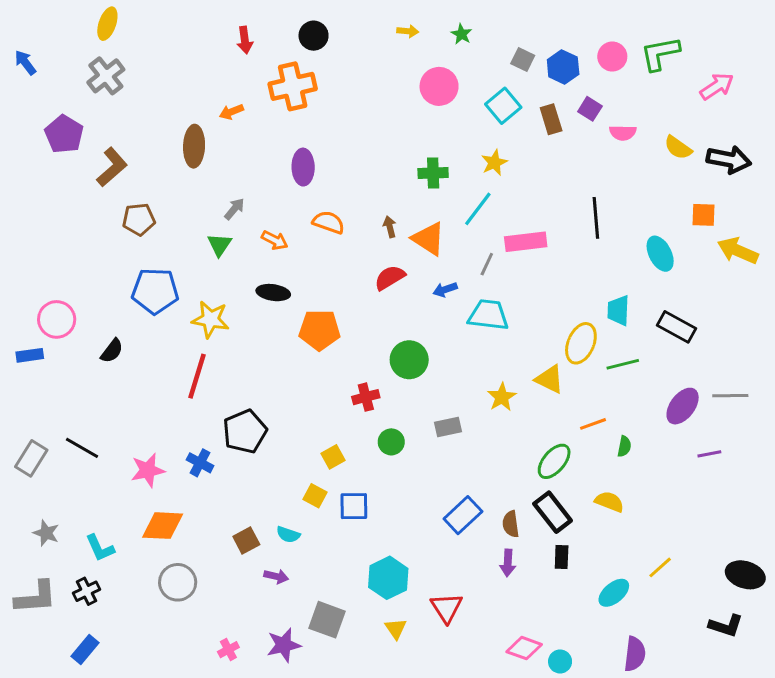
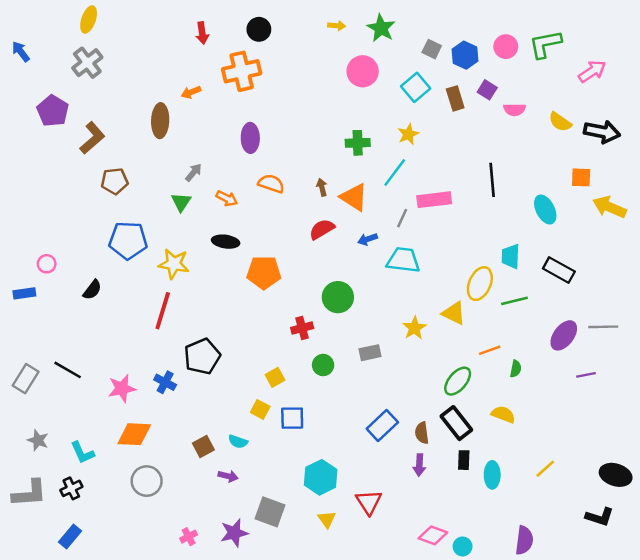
green star: (461, 34) -> (381, 28), size x1.6
pink circle: (57, 319) -> (47, 264), size x0.6
cyan ellipse: (614, 593) -> (492, 475), moved, turned -50

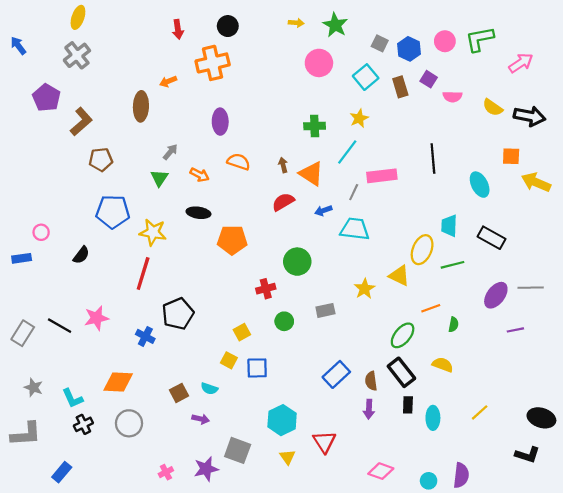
pink star: (122, 388) -> (96, 318), moved
black cross: (71, 488) -> (83, 424), moved
cyan circle: (463, 546) -> (429, 481), moved

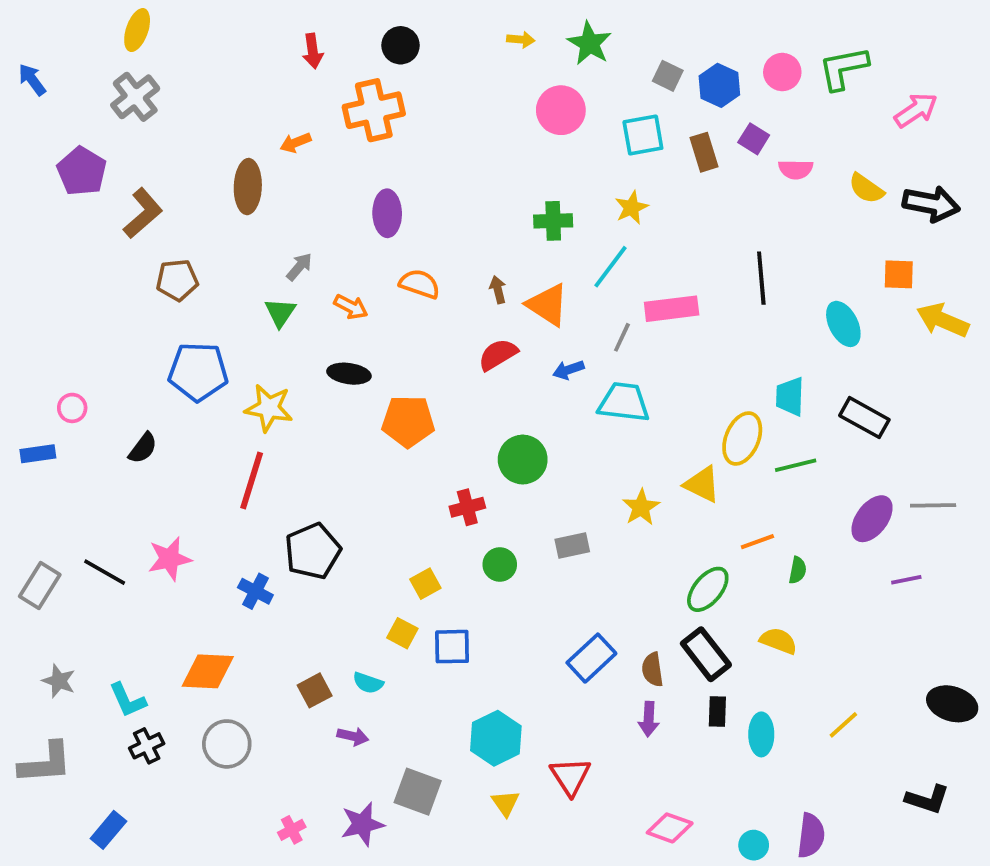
cyan square: (366, 77) -> (643, 135), turned 30
black ellipse: (541, 418) -> (952, 704), moved

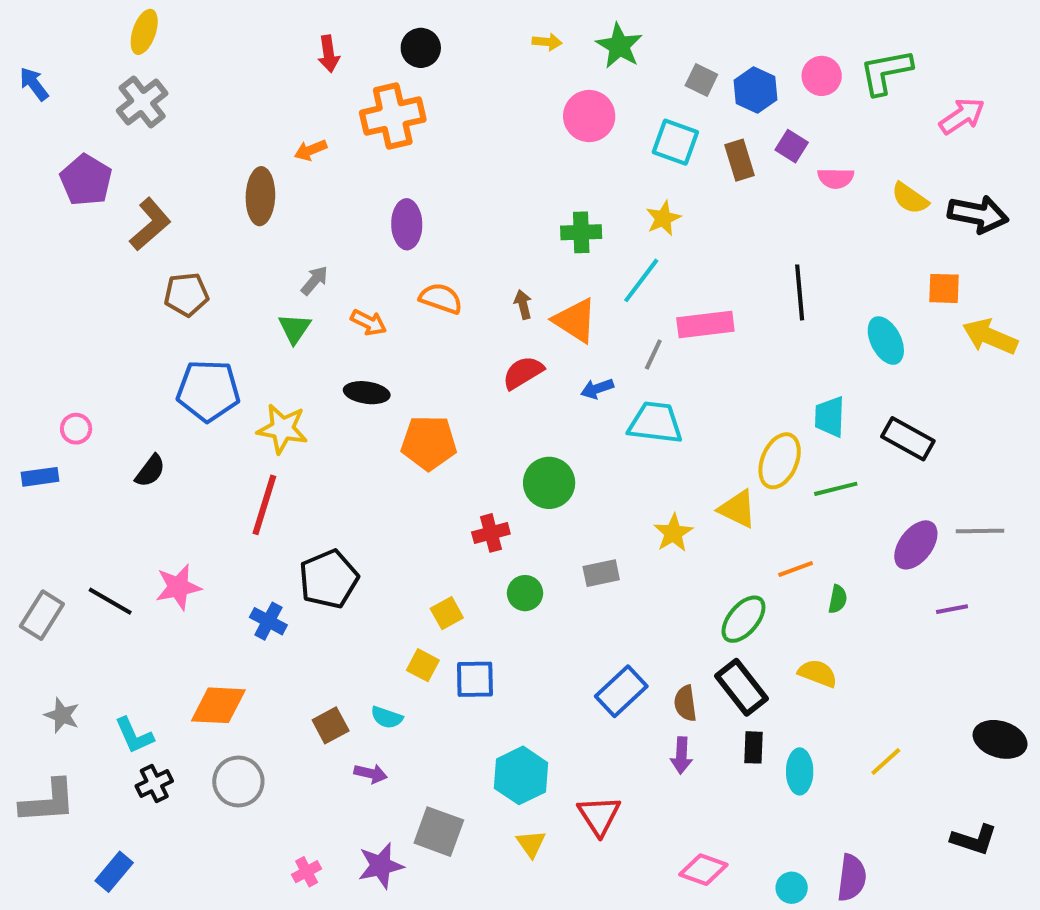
cyan square: (643, 135) -> (675, 142), turned 30

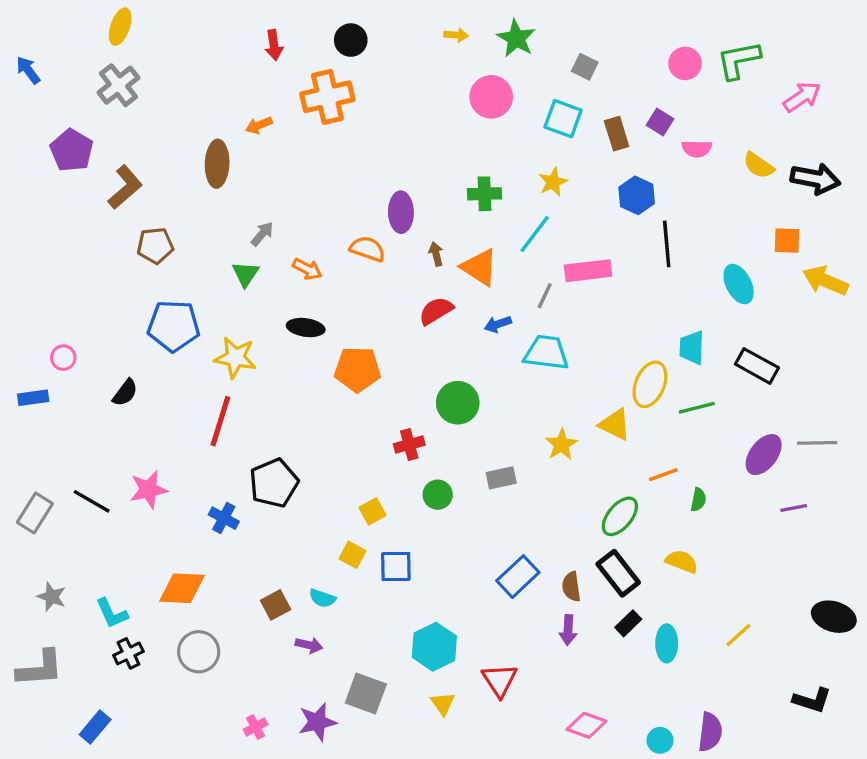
blue hexagon: (756, 90) -> (637, 195), moved
purple ellipse: (407, 224) -> (401, 212), moved
black rectangle: (754, 747) -> (628, 623), turned 44

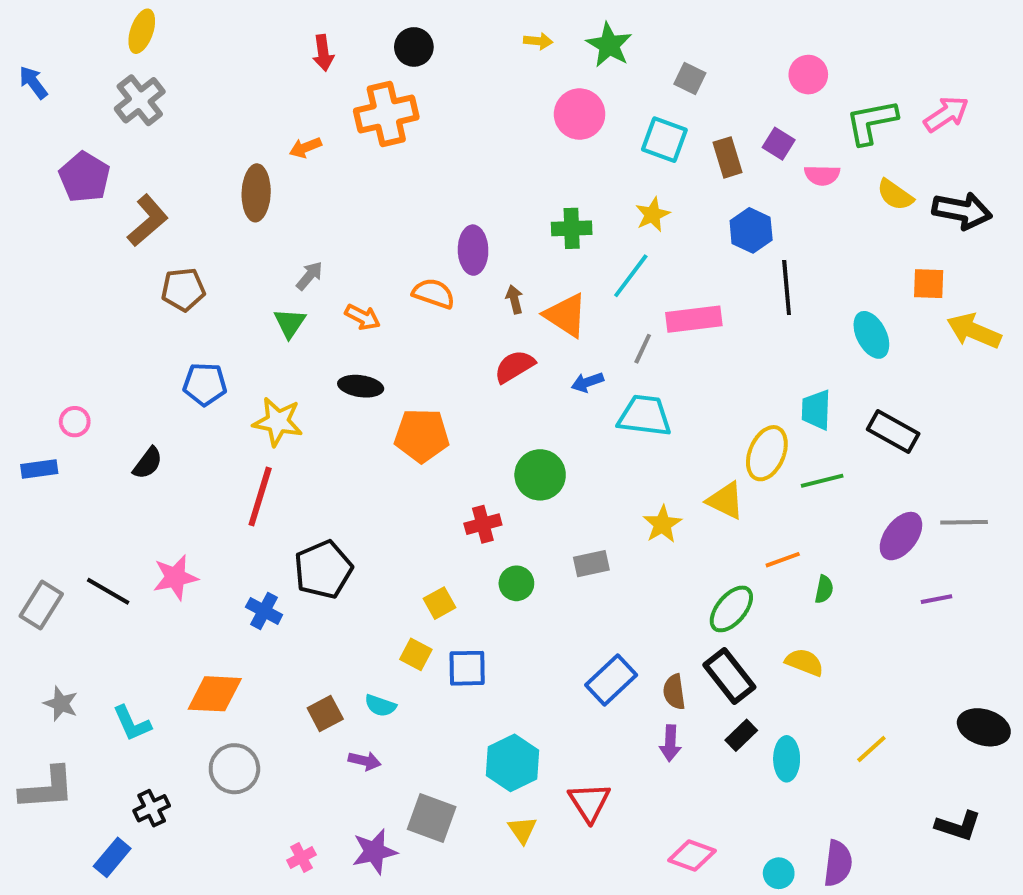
green L-shape: (739, 60) -> (871, 122), moved
blue pentagon: (174, 326) -> (205, 384), size x0.7
black cross: (128, 653) -> (152, 808), moved

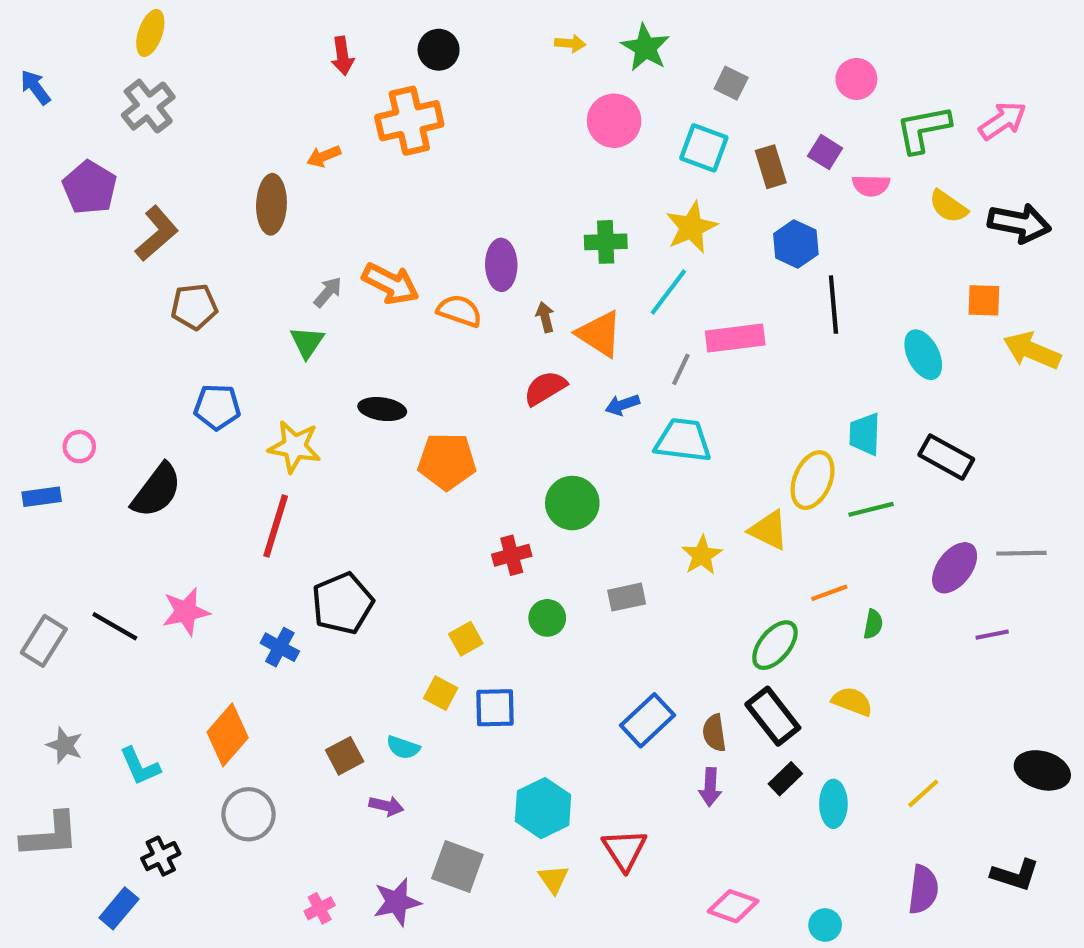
yellow star: (652, 215) -> (691, 227), size x1.4
orange arrow: (363, 317) -> (391, 284), moved, size x1.5
black semicircle: (148, 463) -> (157, 490), size x1.6
orange diamond: (215, 694) -> (228, 735), turned -52
purple semicircle: (838, 863) -> (923, 889), moved

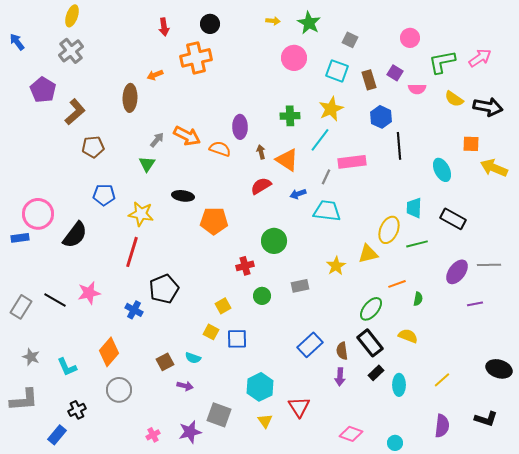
pink circle: (79, 447) -> (38, 214), size x2.0
yellow triangle: (769, 530) -> (368, 254), turned -40

